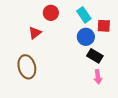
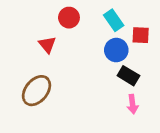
red triangle: (35, 33) -> (47, 45), turned -32
brown ellipse: (27, 67) -> (37, 91), turned 55

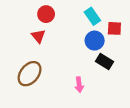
red circle: (69, 18) -> (46, 14), moved
pink arrow: (133, 104) -> (79, 85), moved

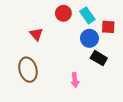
red circle: (46, 14) -> (63, 13), moved
brown ellipse: (30, 74) -> (28, 70), turned -55

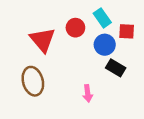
red circle: (63, 13) -> (75, 28), moved
red triangle: (36, 34) -> (43, 40), size x1.6

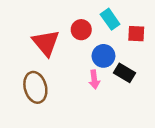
blue circle: (105, 45) -> (103, 56), moved
pink arrow: (88, 93) -> (94, 79), moved

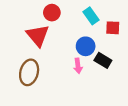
red circle: (81, 30) -> (52, 13), moved
brown ellipse: (35, 87) -> (29, 72), turned 30

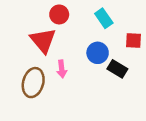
red square: (113, 28) -> (133, 40), moved
pink arrow: (78, 66) -> (62, 69), moved

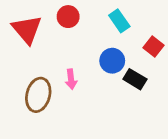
red triangle: (43, 40) -> (27, 29), moved
red square: (133, 40) -> (153, 46), turned 35

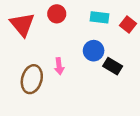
cyan rectangle: (119, 21) -> (100, 17), turned -48
red square: (153, 46) -> (128, 25), moved

